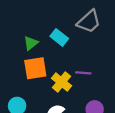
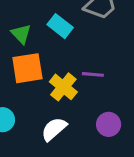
green triangle: (31, 43) -> (21, 34), turned -35

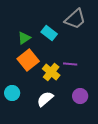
green triangle: (21, 34) -> (24, 38), turned 40
orange square: (27, 68) -> (28, 60), turned -30

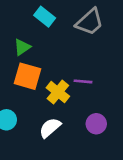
cyan rectangle: (49, 33) -> (45, 17), moved
orange square: (28, 60) -> (27, 76), turned -35

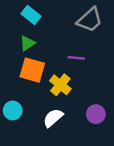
cyan rectangle: (45, 17) -> (31, 15), moved
purple line: (83, 81) -> (76, 58), moved

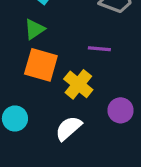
purple circle: (96, 114) -> (121, 110), moved

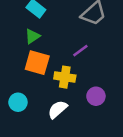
purple line: (99, 49) -> (80, 51), turned -42
yellow cross: (78, 84) -> (65, 77), turned -30

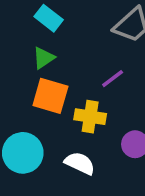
cyan circle: (18, 102) -> (23, 153), size x1.5
white semicircle: (58, 109) -> (80, 163), turned 66

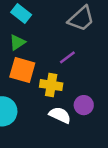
white semicircle: (80, 163) -> (60, 115), moved

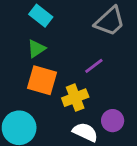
yellow cross: (51, 85) -> (75, 98), turned -30

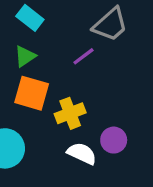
purple line: (94, 66) -> (84, 56), moved

